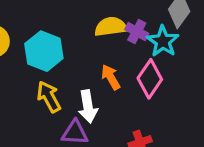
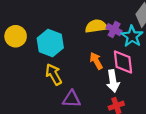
pink diamond: (150, 79) -> (123, 62), turned -40
white arrow: (88, 107) -> (113, 81), moved

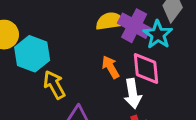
purple cross: (114, 30) -> (134, 26), size x1.5
cyan hexagon: (50, 43) -> (32, 54), moved

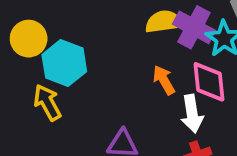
yellow arrow: (54, 85) -> (47, 102), moved

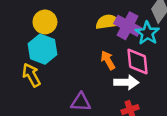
yellow circle: (29, 39) -> (45, 22), moved
white arrow: (192, 114) -> (126, 82), turned -80

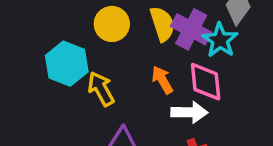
yellow circle: (45, 22) -> (112, 24), moved
yellow semicircle: (108, 22) -> (162, 24), turned 80
yellow arrow: (31, 75) -> (101, 89), moved

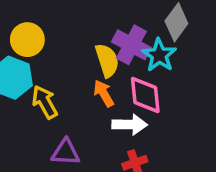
yellow circle: (112, 24) -> (27, 40), moved
yellow semicircle: (162, 24) -> (107, 60), moved

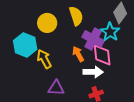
yellow circle: (27, 40) -> (47, 23), moved
purple cross: (131, 45) -> (93, 39), moved
yellow semicircle: (107, 60) -> (76, 16), moved

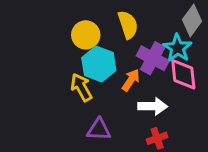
cyan hexagon: (25, 45) -> (99, 64), moved
orange arrow: (78, 54) -> (131, 80), turned 63
pink diamond: (102, 55) -> (183, 74), moved

